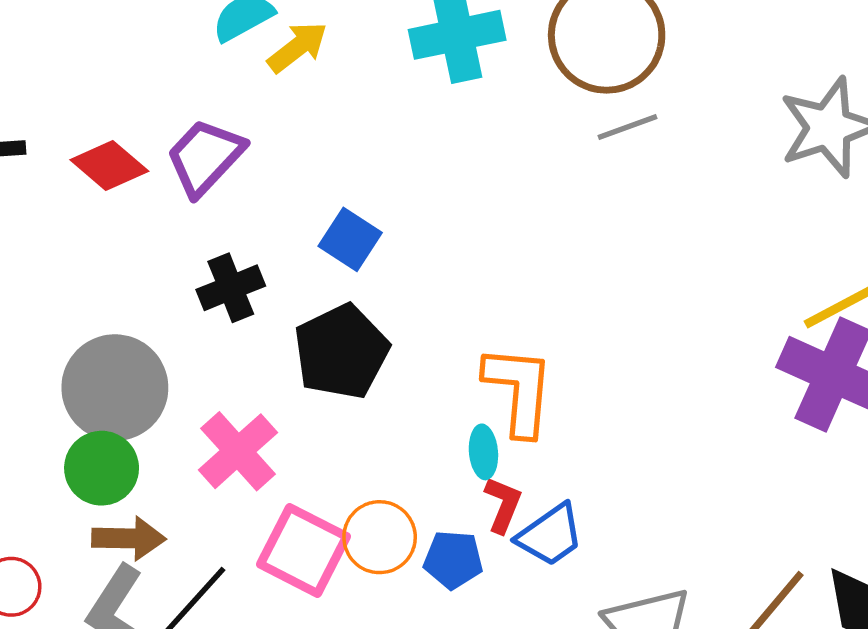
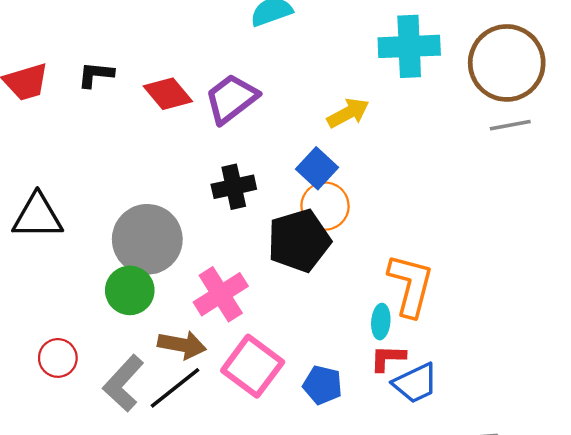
yellow arrow: (297, 47) -> (348, 113), moved
red L-shape: (503, 505) -> (388, 358), turned -120
orange circle: (380, 537) -> (325, 206), moved
brown arrow: (129, 538) -> (182, 345), moved
blue pentagon: (453, 560) -> (322, 385), moved

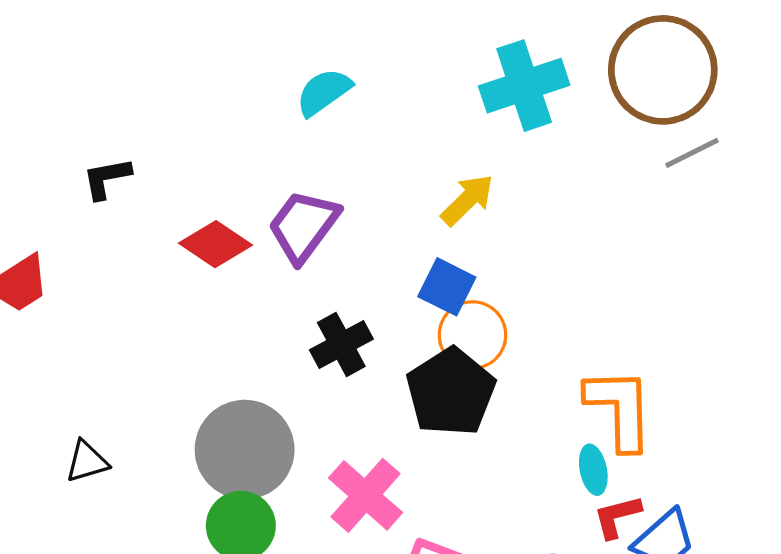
black L-shape: (96, 75) -> (107, 178), moved
black triangle: (38, 216) -> (87, 461), size x0.6

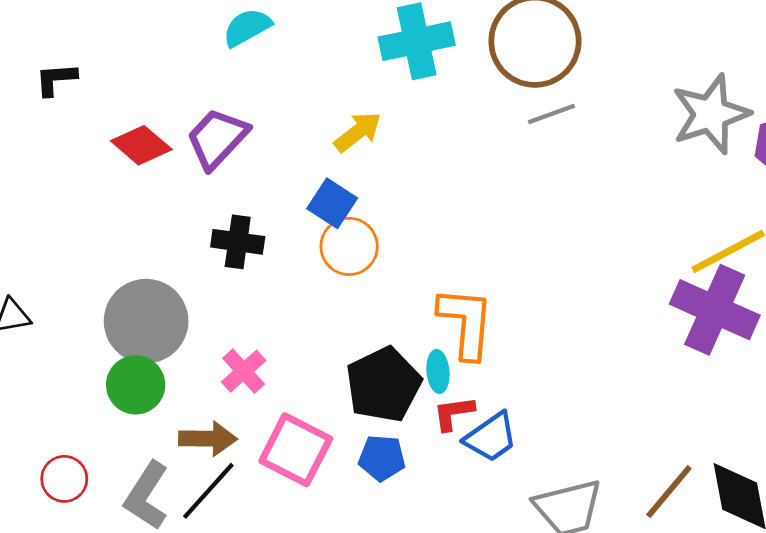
black cross: (341, 345) -> (238, 242), turned 30
black pentagon: (451, 392) -> (384, 385), moved
pink cross: (366, 495) -> (244, 371), size x0.7

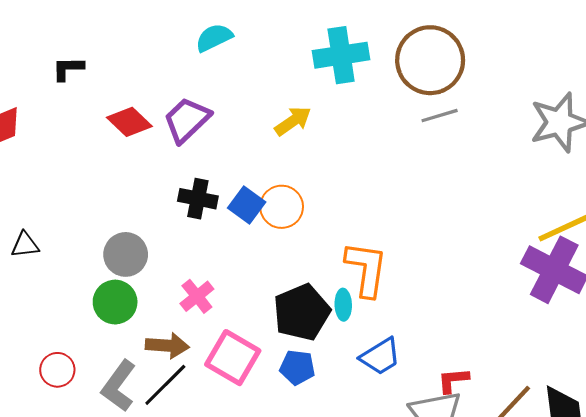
blue square: (332, 203) -> (247, 205), moved
gray circle: (146, 321) -> (126, 254), size x0.7
red L-shape: (454, 413) -> (453, 380), moved

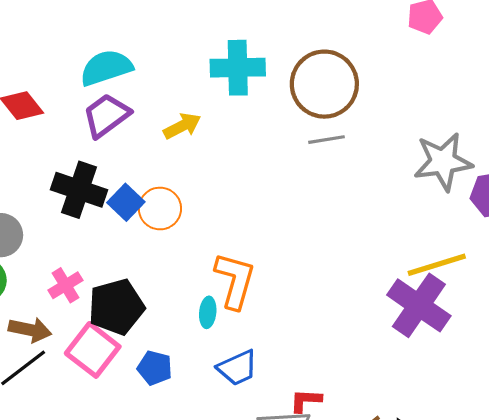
cyan semicircle: (214, 38) -> (106, 68), moved, size x1.4
purple trapezoid: (187, 120) -> (106, 115), moved
black cross: (198, 199) -> (79, 190), size x1.4
black pentagon: (302, 312) -> (116, 307), moved

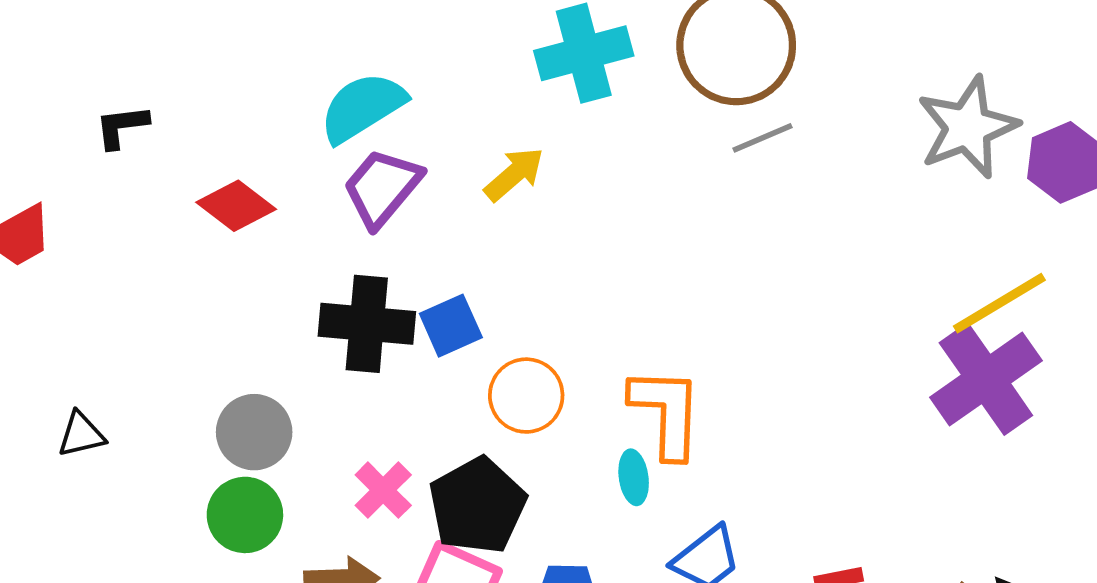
blue square: (126, 202) -> (451, 326), turned 36
orange circle: (160, 209) -> (526, 396), moved
purple cross: (419, 305) -> (986, 379), turned 34

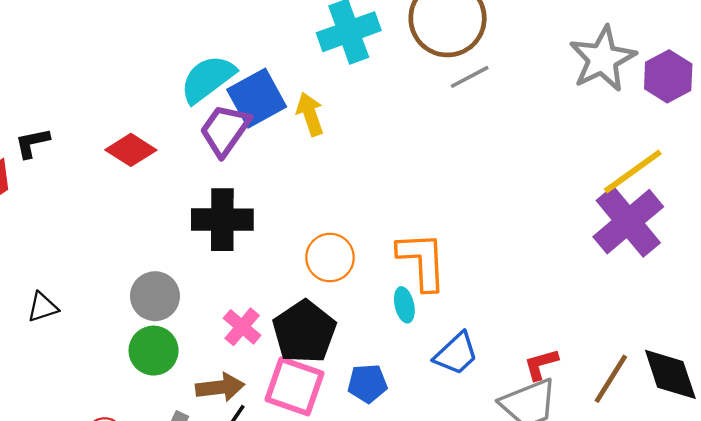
black L-shape: (122, 126) -> (32, 143), moved
yellow arrow: (514, 174) -> (310, 114), turned -63
blue square: (451, 326) -> (257, 98), moved, size x1.4

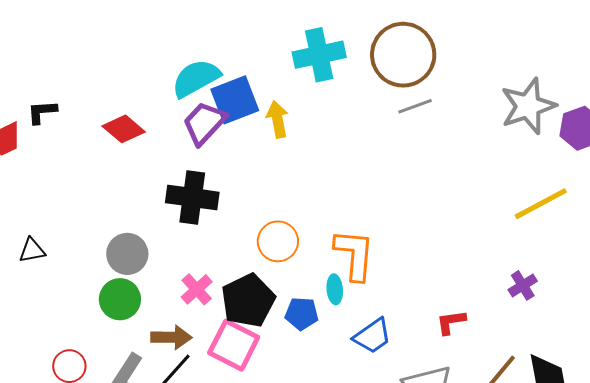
purple cross: (628, 222) -> (523, 285), moved, size x0.5
red L-shape: (541, 364) -> (451, 322), moved
blue pentagon: (367, 383) -> (302, 314), moved

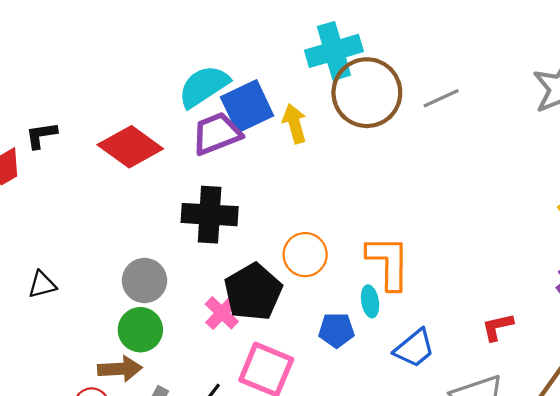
brown circle: (403, 55) -> (367, 93), moved
purple trapezoid: (205, 123) -> (217, 134), turned 30
red diamond: (124, 129) -> (130, 147), size x1.4
black pentagon: (248, 301) -> (253, 292), moved
brown arrow: (171, 337) -> (120, 369), moved

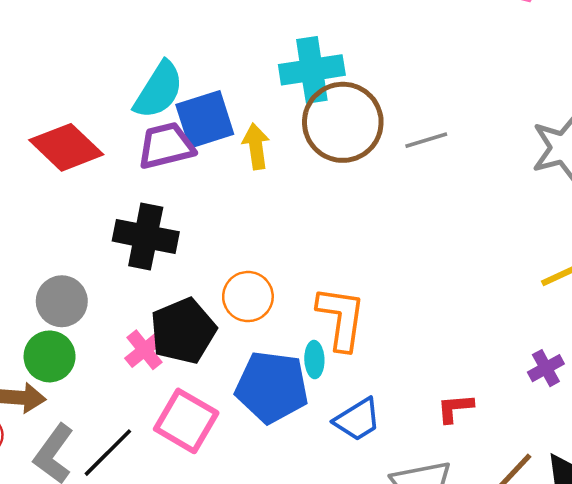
cyan semicircle: (204, 86) -> (159, 90), turned 148
blue pentagon: (336, 330) -> (272, 387), size x1.8

